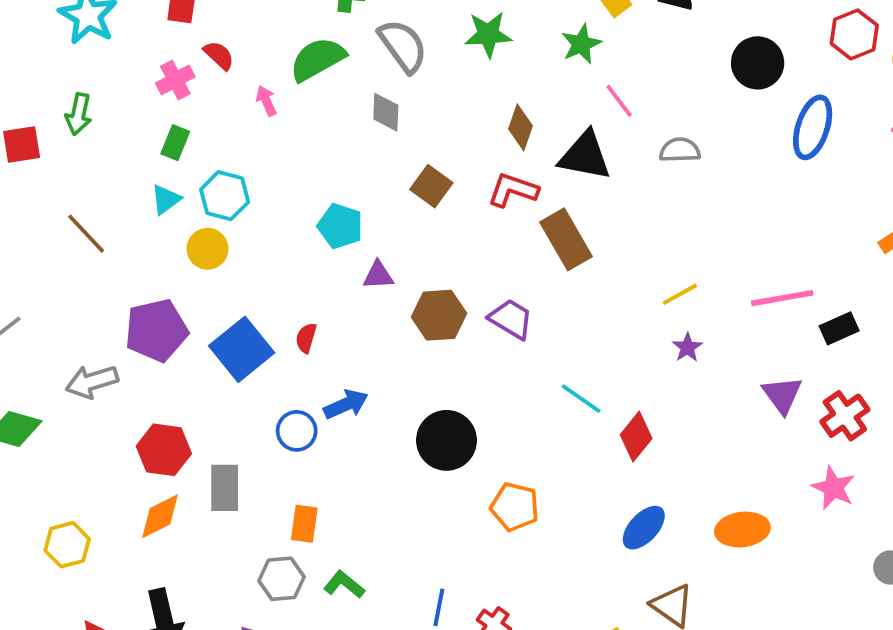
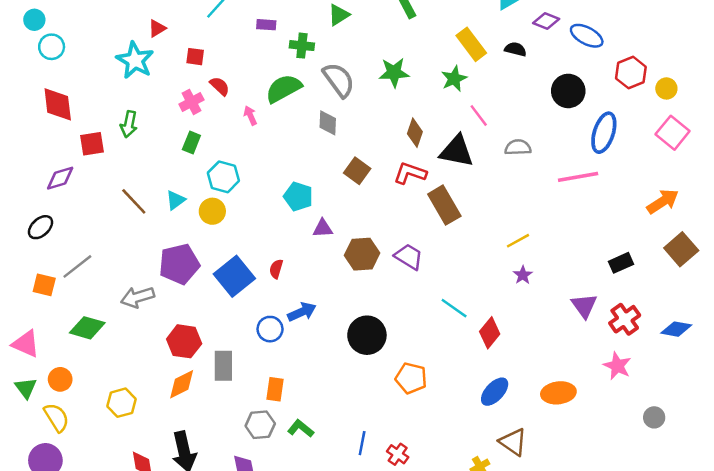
cyan triangle: (166, 199) -> (176, 200), moved
pink line: (782, 298) -> (578, 177), moved

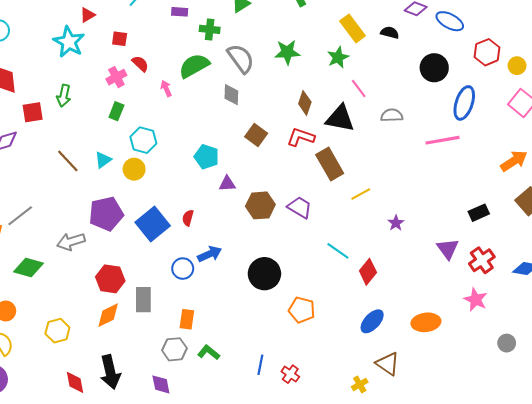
yellow line: (518, 241) -> (361, 194), moved

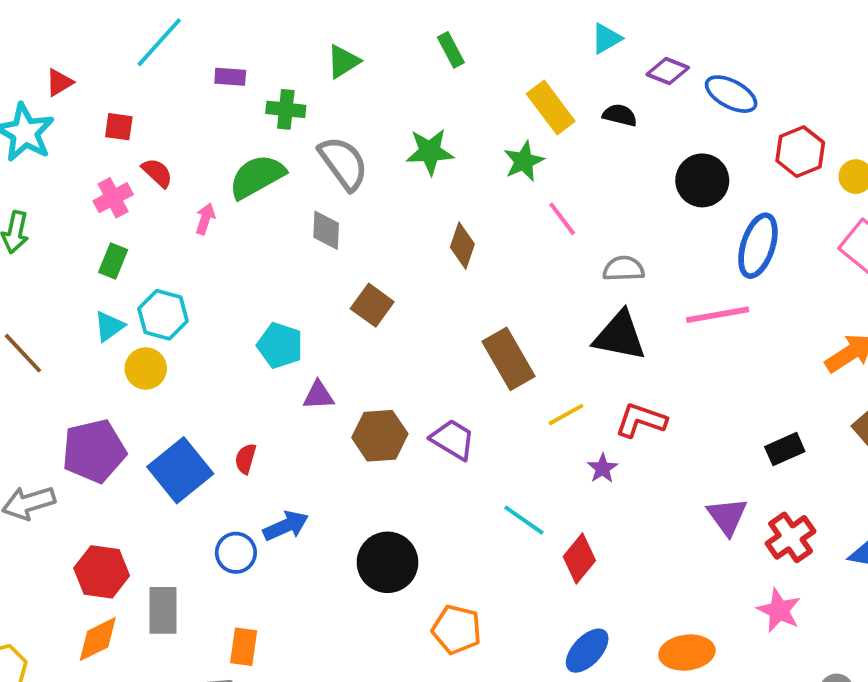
pink arrow: (166, 88) -> (205, 219), turned 42
black triangle: (340, 118) -> (620, 336), moved
red L-shape: (301, 137) -> (641, 420), moved
cyan triangle: (103, 160) -> (109, 326), moved
purple star: (396, 223) -> (602, 468), moved

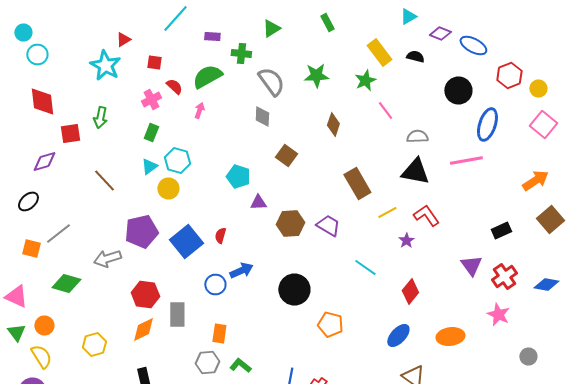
green semicircle: (257, 177) -> (207, 76), moved
red L-shape: (641, 420) -> (426, 216), turned 36
red diamond: (579, 558) -> (410, 292), moved

